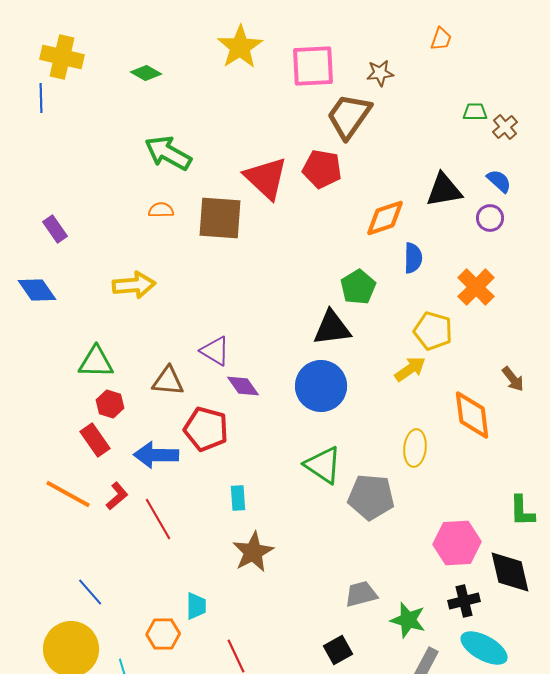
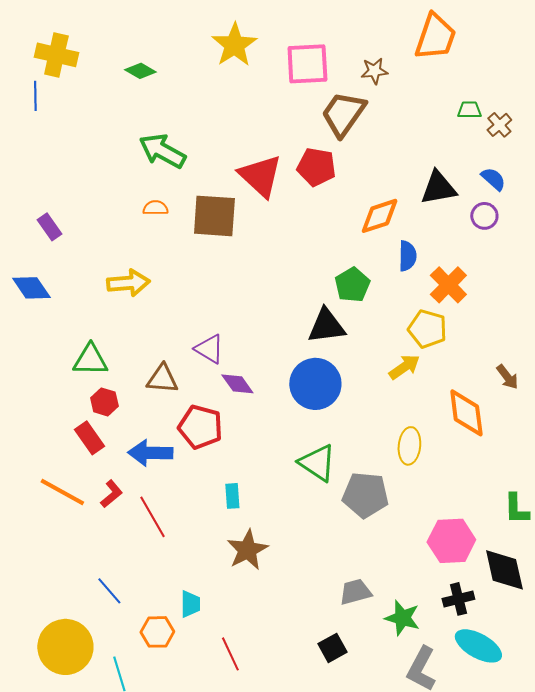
orange trapezoid: (441, 39) -> (435, 37), size x2.0
orange cross: (476, 287) -> (448, 285), moved
blue line: (90, 592) -> (109, 591), moved

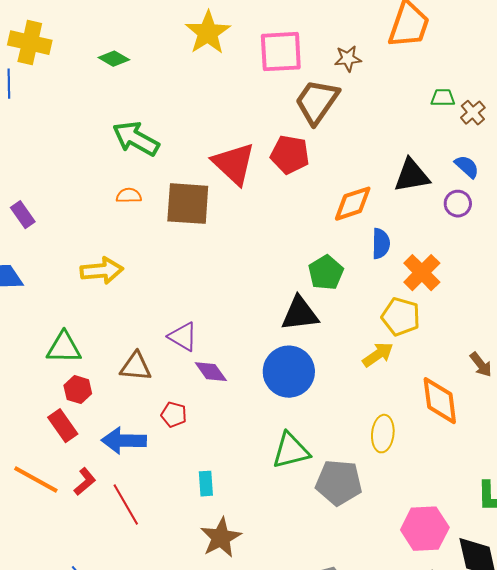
red pentagon: (200, 427) -> (174, 415), size x0.6
green triangle: (317, 463) -> (291, 451), turned -48

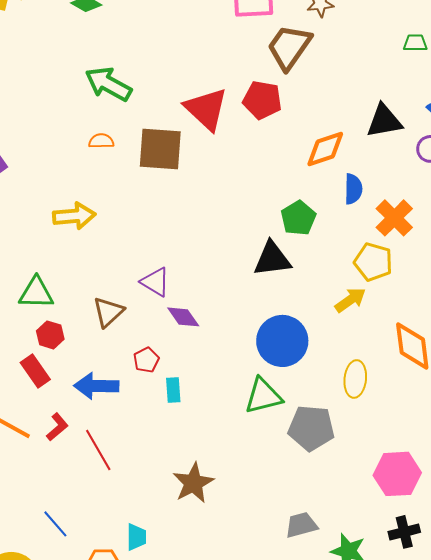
brown triangle: (136, 367) -> (108, 312), turned -48
blue circle: (289, 372) -> (282, 341), moved
red pentagon: (174, 415) -> (146, 360), turned 30
cyan rectangle: (206, 484) -> (173, 390), moved

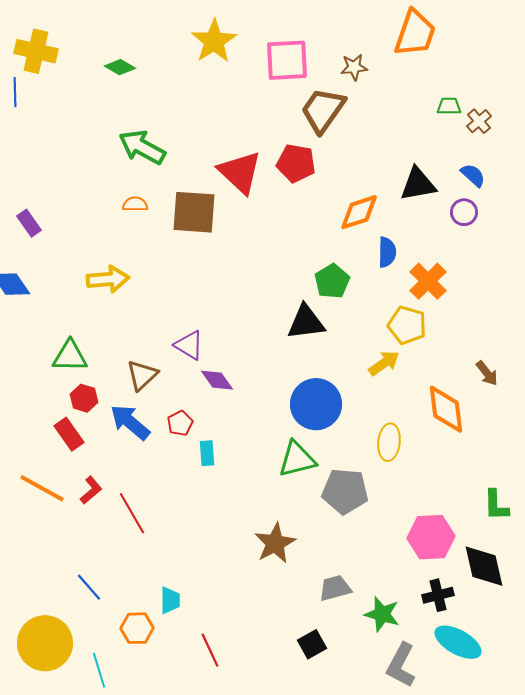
blue arrow: (96, 386) -> (130, 422), moved, turned 39
brown star: (193, 483) -> (275, 543), moved

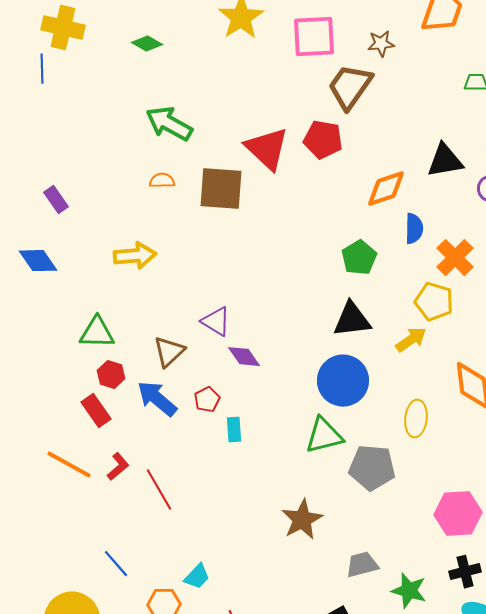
black triangle: (306, 322) -> (352, 320), moved
cyan trapezoid: (170, 600) -> (197, 577), turned 44

